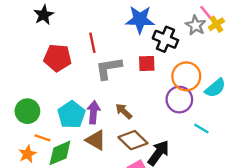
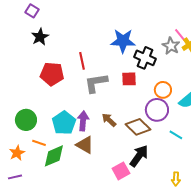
orange circle: (186, 76) -> (163, 90), size x0.7
brown diamond: (133, 140) -> (138, 127), moved
orange star: (27, 154) -> (17, 153), moved

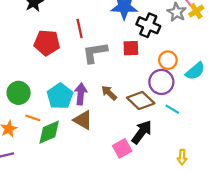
cyan line: (176, 135) -> (172, 109), moved

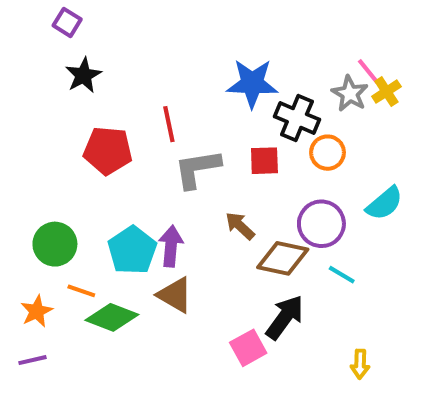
orange circle: (168, 60) -> (327, 153), moved
brown arrow: (109, 93) -> (240, 226), moved
brown diamond: (141, 100) -> (283, 258), turned -32
green diamond: (49, 132) -> (112, 317), turned 44

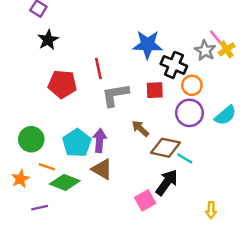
purple circle: (321, 224) -> (189, 113), moved
cyan line: (342, 275) -> (185, 158), moved
purple line: (33, 360) -> (40, 208), moved

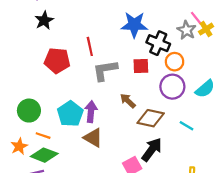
cyan line: (185, 158) -> (186, 126), moved
green diamond: (65, 182) -> (44, 155), moved

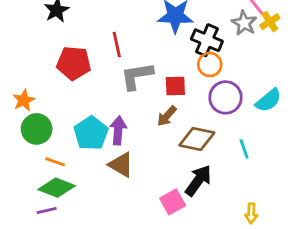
orange circle: (175, 62) -> (210, 65), moved
red square: (141, 66) -> (175, 86), moved
brown arrow: (128, 101) -> (167, 116), turned -91
cyan line: (186, 126) -> (244, 149), turned 40
orange star: (19, 146) -> (24, 100), moved

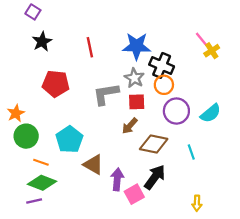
gray star: (244, 23) -> (134, 78), moved
red line: (117, 45) -> (90, 47), moved
purple arrow: (118, 130) -> (117, 179), moved

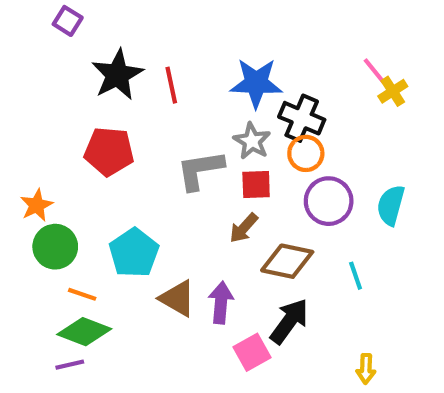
black star: (42, 42) -> (117, 75), moved, size x1.4
cyan semicircle: (211, 113) -> (391, 205), turned 145
purple arrow: (117, 179) -> (221, 303), moved

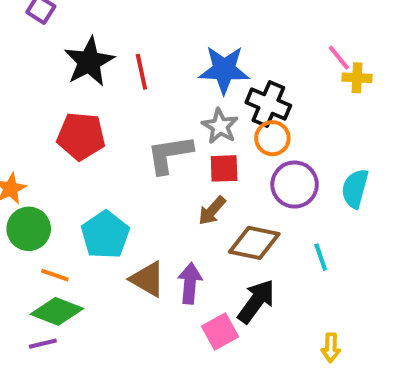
yellow cross: (393, 91) -> (357, 78), turned 36

